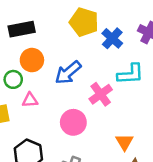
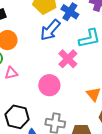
blue arrow: (68, 73) -> (50, 30), moved

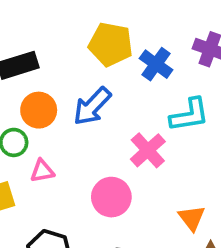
blue arrow: (50, 30) -> (92, 106), moved

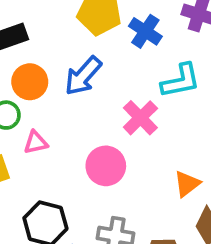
orange triangle: (192, 218) -> (187, 184), turned 32

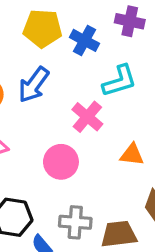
orange triangle: (187, 184) -> (132, 155), moved, turned 50

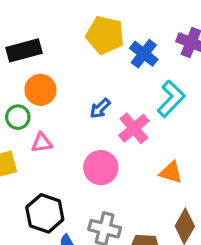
cyan L-shape: (120, 81) -> (171, 99), turned -39
blue arrow: (34, 85) -> (100, 108), moved, size x0.6

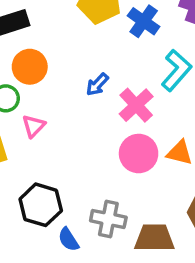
pink triangle: (42, 143) -> (34, 126), turned -35
pink circle: (101, 168) -> (139, 154), moved

